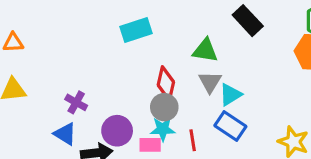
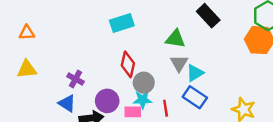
red diamond: (166, 84) -> (128, 64), moved

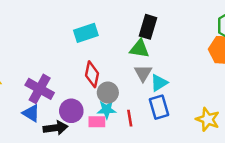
black rectangle: (208, 16) -> (148, 27), moved, turned 60
purple cross: (76, 79) -> (40, 89), size x1.6
blue rectangle: (195, 97) -> (159, 107), turned 40

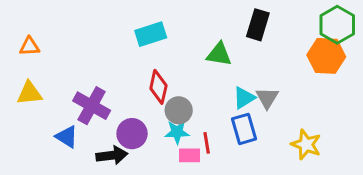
black rectangle: (148, 27) -> (258, 25), moved
gray triangle: (143, 73) -> (267, 98), moved
blue triangle: (31, 113) -> (67, 137), moved
pink rectangle: (97, 122) -> (190, 155), moved

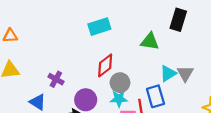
red diamond: (158, 87) -> (105, 65), turned 40
purple cross: (92, 106) -> (56, 79), size x0.6
blue rectangle: (244, 129) -> (155, 96), moved

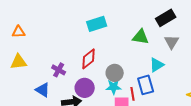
black rectangle: (178, 20) -> (166, 18), turned 42
red diamond: (105, 65) -> (89, 59), moved
gray triangle: (185, 73) -> (172, 42), moved

